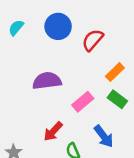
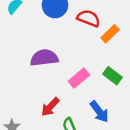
red semicircle: (93, 40) -> (89, 18), turned 70
orange rectangle: (115, 72) -> (110, 34), moved

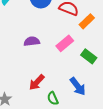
purple semicircle: (44, 58) -> (32, 41), size x0.7
pink rectangle: (79, 78) -> (65, 43), moved

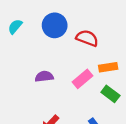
orange rectangle: (87, 21) -> (108, 67), moved, turned 35

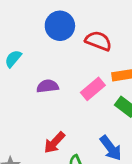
cyan semicircle: (15, 27) -> (13, 59), moved

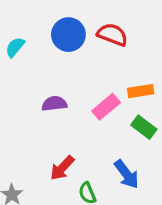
red semicircle: (98, 41) -> (112, 35), moved
cyan semicircle: (13, 59) -> (15, 47), moved

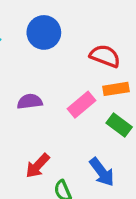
red semicircle: (112, 35) -> (105, 56), moved

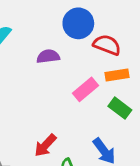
blue circle: (44, 32) -> (78, 23), moved
purple semicircle: (30, 101) -> (48, 56), moved

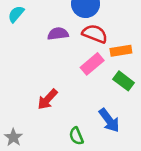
red semicircle: (107, 45) -> (95, 34), moved
red arrow: (45, 145) -> (47, 99), moved

